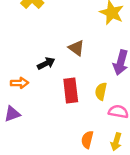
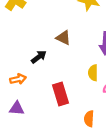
red rectangle: (71, 90) -> (61, 94), moved
purple triangle: (12, 114) -> (17, 108), turned 35

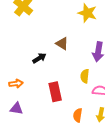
orange arrow: (18, 79) -> (16, 84), moved
purple triangle: (17, 108) -> (16, 109), moved

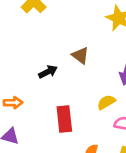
yellow semicircle: (85, 76) -> (106, 102), turned 48

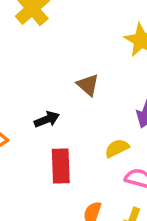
black arrow: (48, 72) -> (47, 119), moved

